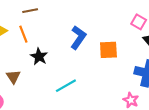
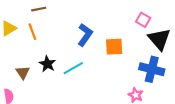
black star: (39, 57) -> (47, 64), moved
cyan line: (66, 86) -> (73, 68), moved

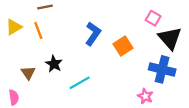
orange square: (114, 47) -> (123, 46), turned -30
cyan line: (73, 68) -> (80, 83), moved

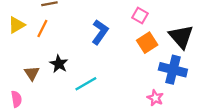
pink square: (153, 18) -> (140, 16), moved
orange line: (38, 30) -> (42, 28), turned 48
orange square: (123, 46) -> (147, 43), moved

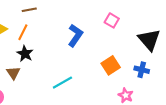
orange square: (147, 43) -> (111, 65), moved
black star: (59, 64) -> (25, 54), moved
blue cross: (173, 70) -> (142, 70), size x0.6

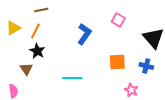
orange square: (111, 65) -> (117, 62), turned 30
cyan line: (62, 83) -> (72, 78), turned 30

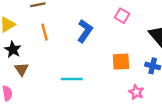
orange line: (35, 31) -> (44, 32), moved, turned -42
black star: (37, 51) -> (13, 50), moved

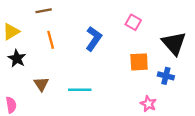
orange square: (121, 62) -> (139, 62), moved
brown triangle: (22, 69) -> (41, 84), moved

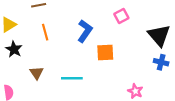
pink square: (133, 22) -> (121, 16), turned 32
orange square: (139, 62) -> (105, 53), moved
blue cross: (166, 76) -> (161, 62), moved

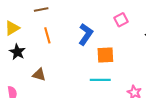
brown triangle: (36, 73) -> (39, 75), turned -40
cyan line: (72, 78) -> (100, 80), moved

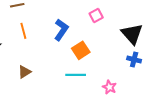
orange square: (105, 55) -> (81, 50), turned -30
brown triangle: (39, 75) -> (24, 72), moved, turned -48

